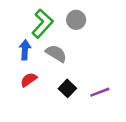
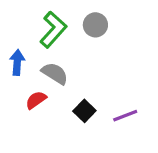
blue arrow: (25, 50) -> (17, 62), moved
gray semicircle: (56, 54) -> (55, 73), moved

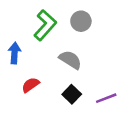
gray semicircle: (55, 73) -> (70, 60), moved

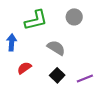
gray circle: (81, 21) -> (74, 17), moved
green L-shape: (45, 25) -> (36, 20), turned 35

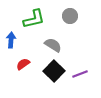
black square: (57, 75) -> (54, 71), size x1.5

